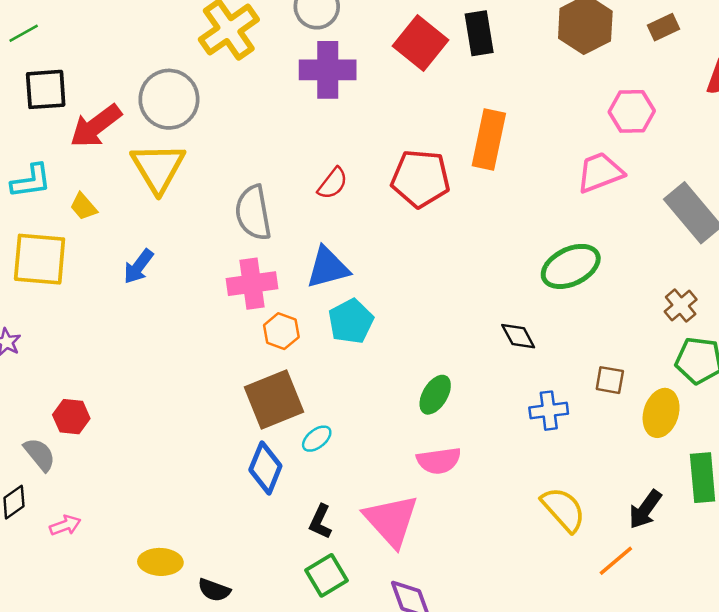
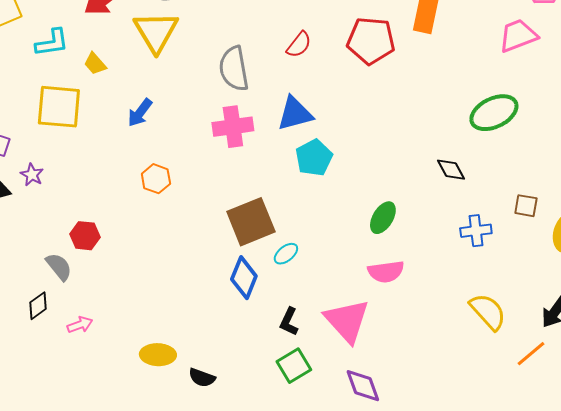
orange hexagon: (281, 331) -> (156, 179), moved

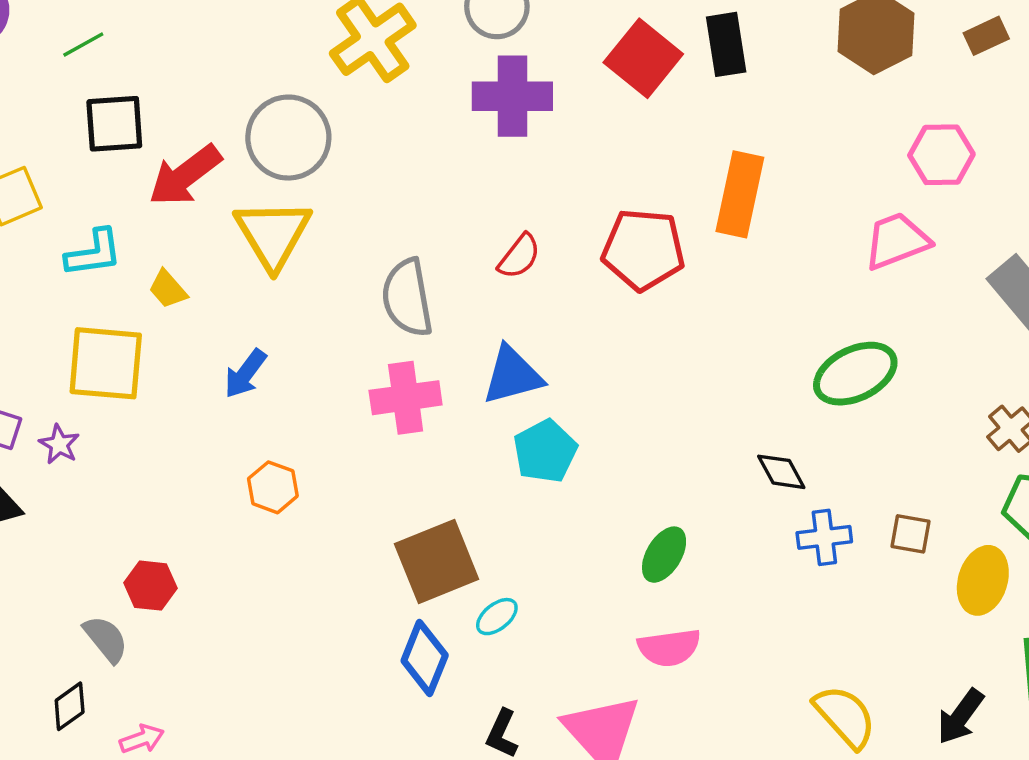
purple star: (32, 175) -> (59, 444), moved
blue cross: (476, 231) -> (824, 537), moved

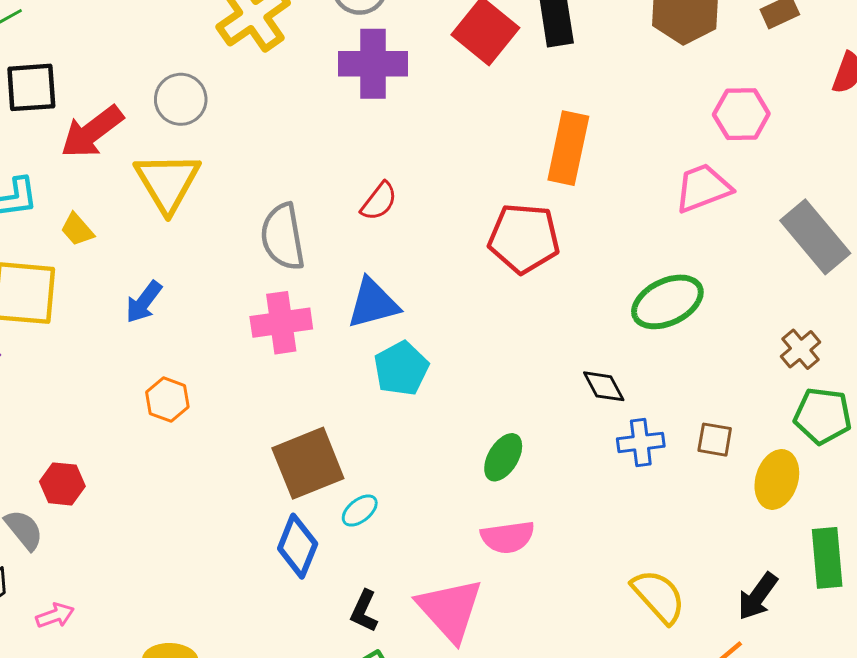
gray circle: (288, 138) -> (181, 99), size x0.7
red pentagon: (643, 250) -> (524, 238), moved

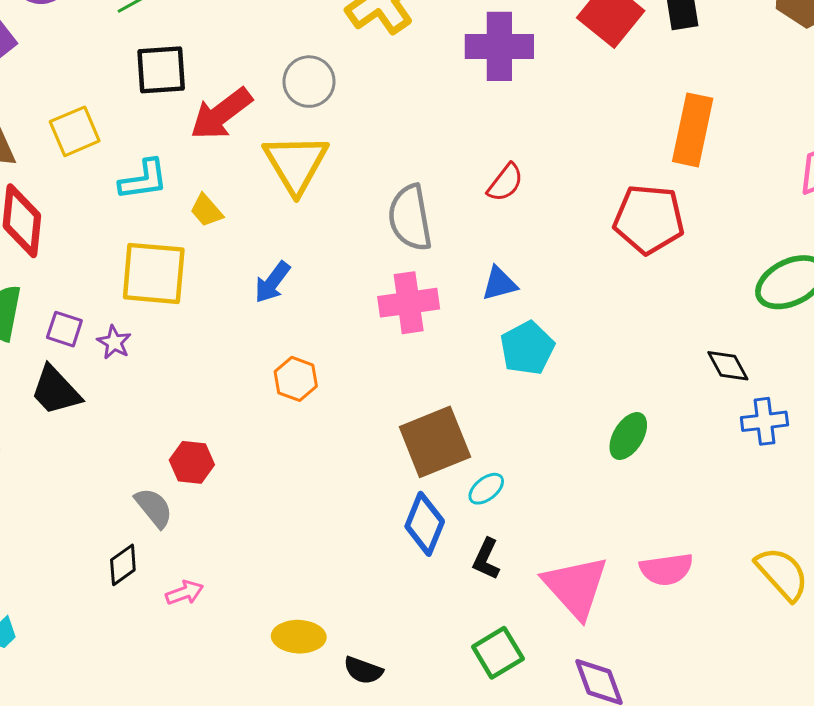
blue triangle: (373, 303) -> (499, 284), size x0.7
pink semicircle: (508, 537) -> (666, 569), moved
black L-shape: (364, 611) -> (486, 559), moved

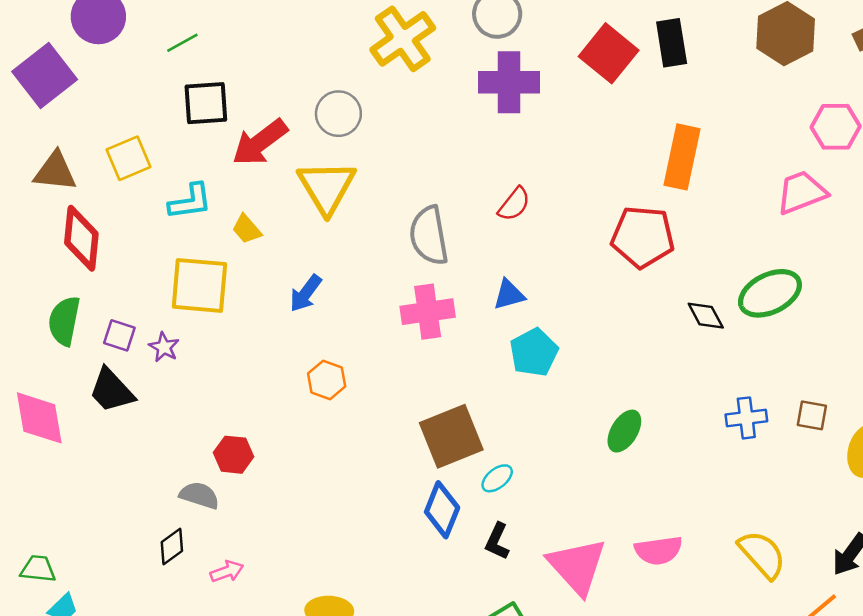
black diamond: (728, 366) -> (706, 316), moved
gray semicircle: (154, 508) -> (199, 495), turned -33

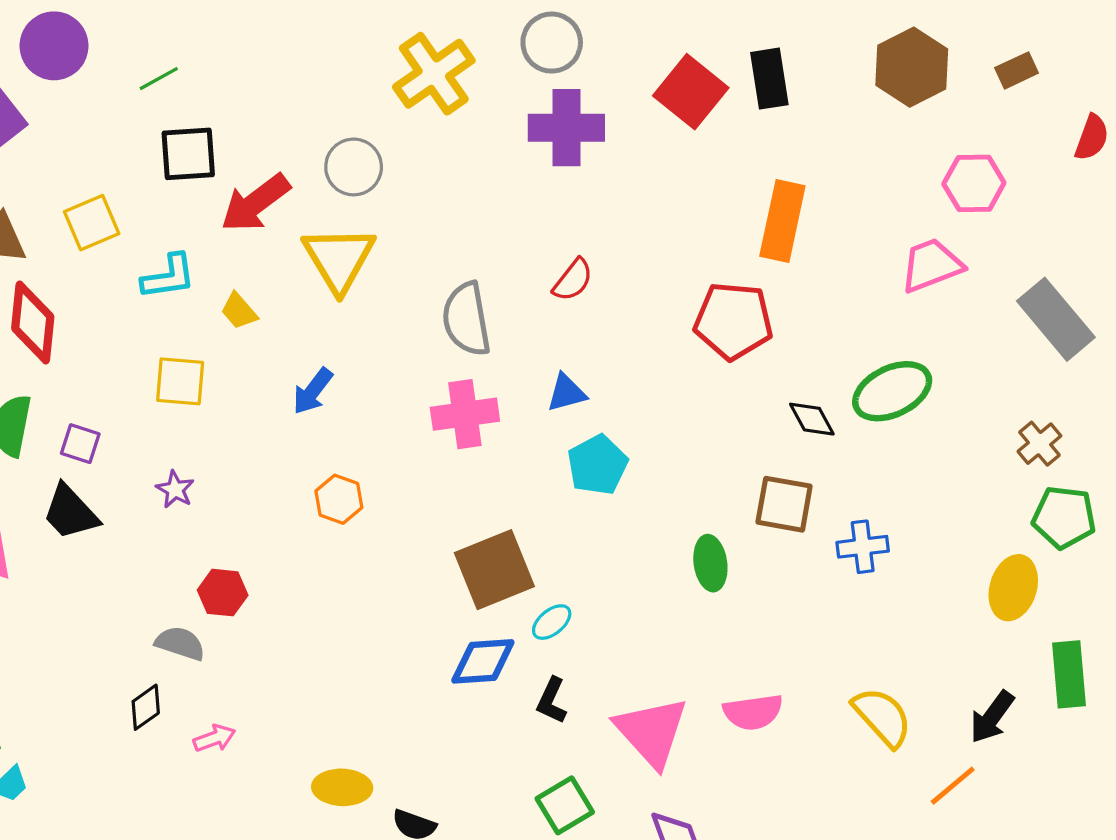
yellow square: (199, 285) -> (180, 381), size x0.7
purple star: (164, 347) -> (175, 489), moved
brown square: (812, 415) -> (784, 504), moved, size x1.5
green ellipse: (624, 431) -> (710, 563), turned -39
blue diamond: (442, 510) -> (483, 661), turned 64

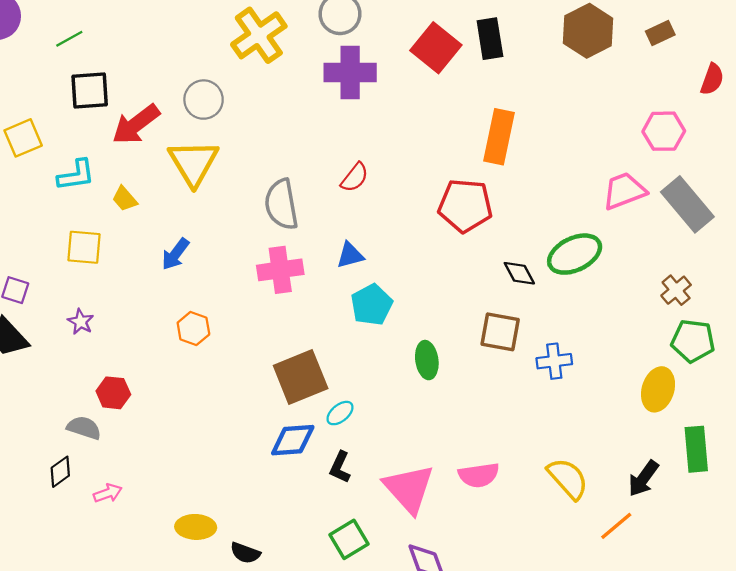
pink hexagon: (974, 183) -> (664, 131), moved
pink trapezoid: (931, 265) -> (624, 191), moved
green ellipse: (710, 563) -> (427, 360), moved

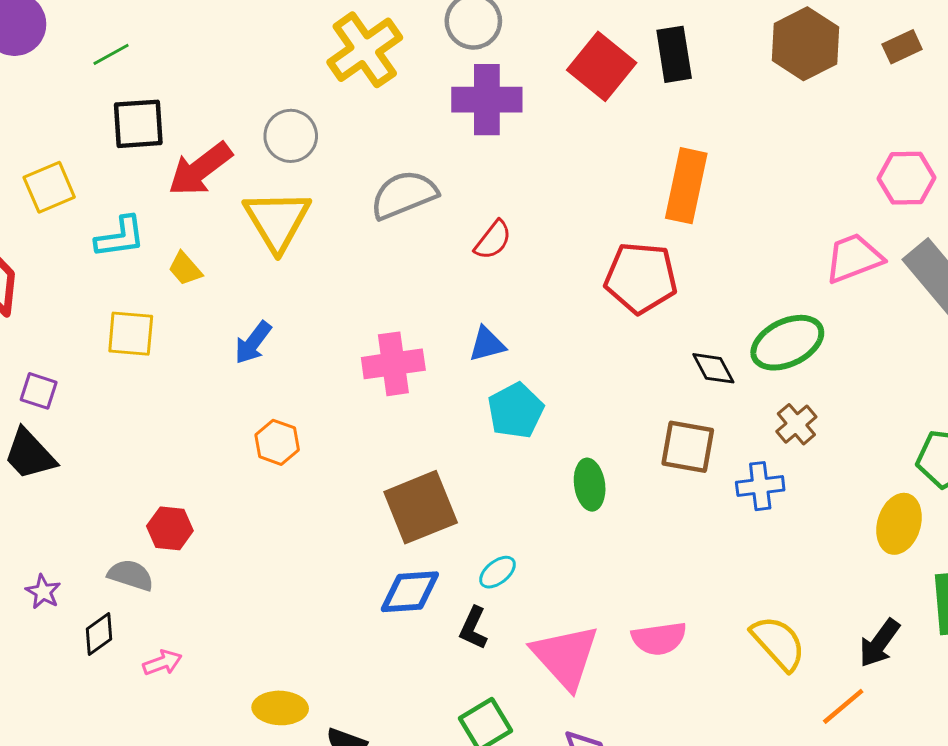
gray semicircle: (281, 204) -> (404, 195), moved, turned 78
brown cross: (676, 290) -> (796, 424), moved
purple star: (81, 322) -> (43, 592), moved
cyan ellipse: (340, 413) -> (498, 572), moved

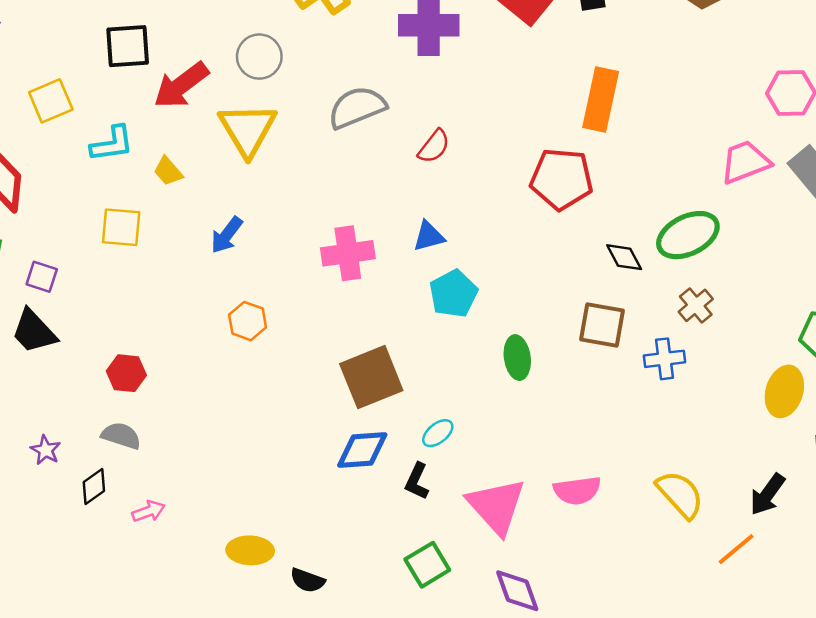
red hexagon: (170, 528) -> (126, 373), moved

